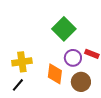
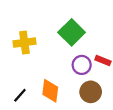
yellow cross: (22, 62) -> (24, 43), moved
orange diamond: (55, 74) -> (50, 91), moved

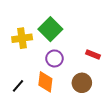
green square: (72, 32) -> (50, 29), moved
purple circle: (82, 65) -> (54, 58), moved

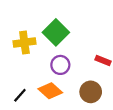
orange diamond: (45, 82) -> (50, 91), turned -55

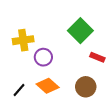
green square: (56, 32) -> (80, 31), moved
purple circle: (60, 65) -> (43, 57), moved

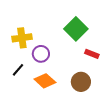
black line: (19, 90) -> (18, 70), moved

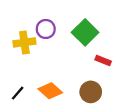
purple circle: (41, 54) -> (46, 29), moved
black line: (18, 70) -> (18, 93), moved

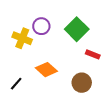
yellow cross: (24, 42) -> (22, 38), turned 30
orange diamond: (50, 91) -> (46, 70), moved

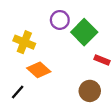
purple circle: (41, 26) -> (60, 20), moved
orange diamond: (46, 70) -> (39, 70), moved

